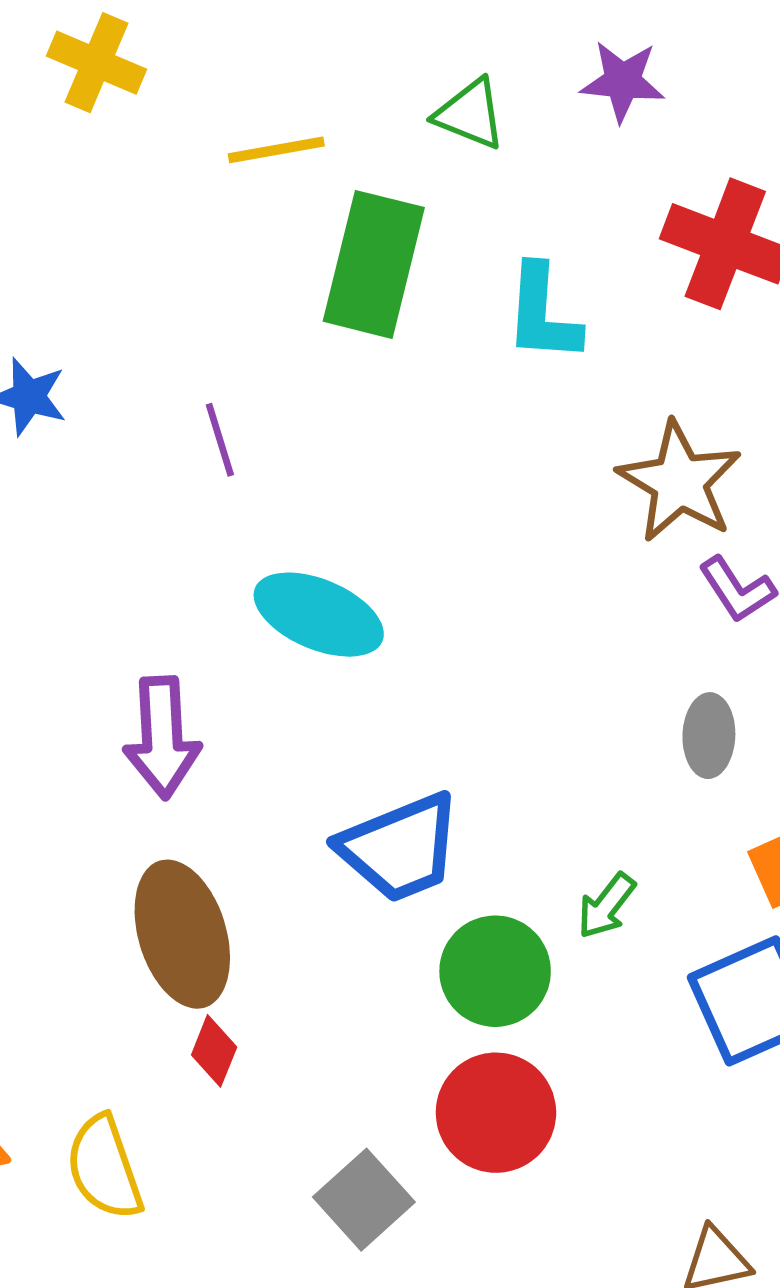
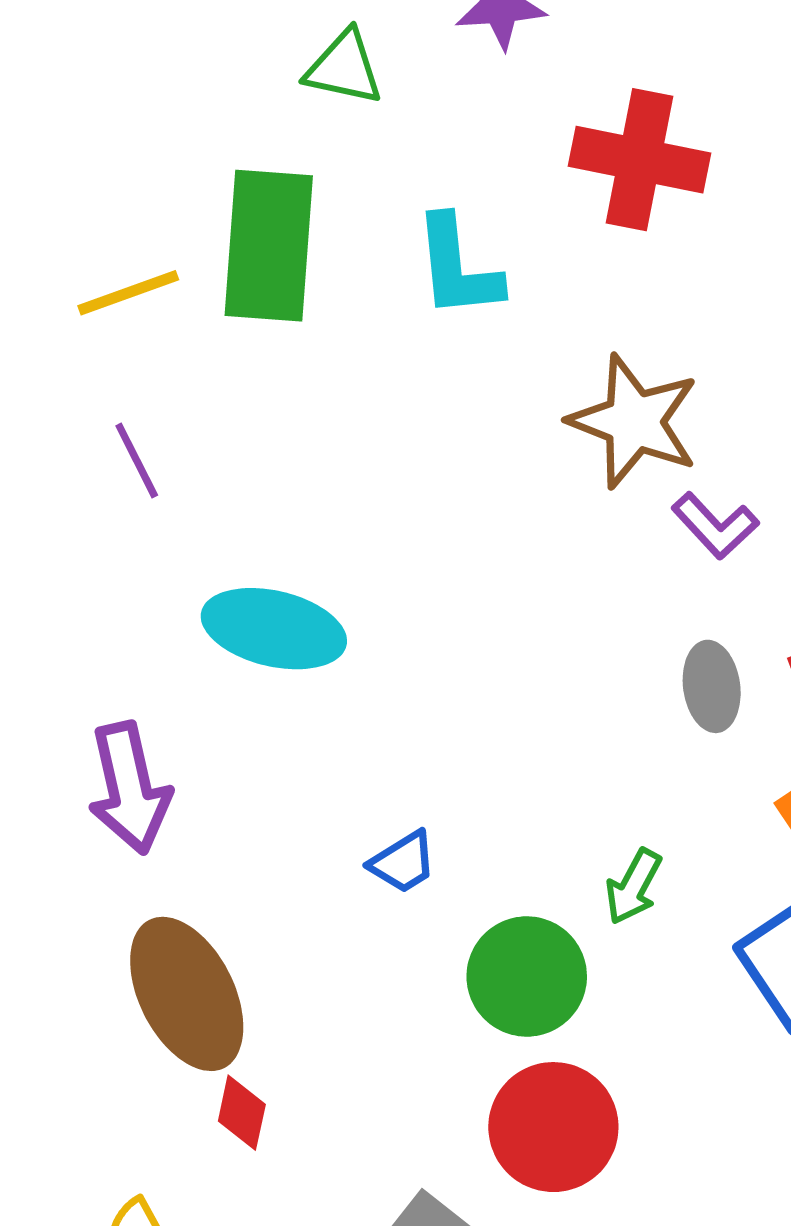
yellow line: (276, 150) -> (128, 293), moved
blue trapezoid: (400, 848) -> (403, 862), size x0.5

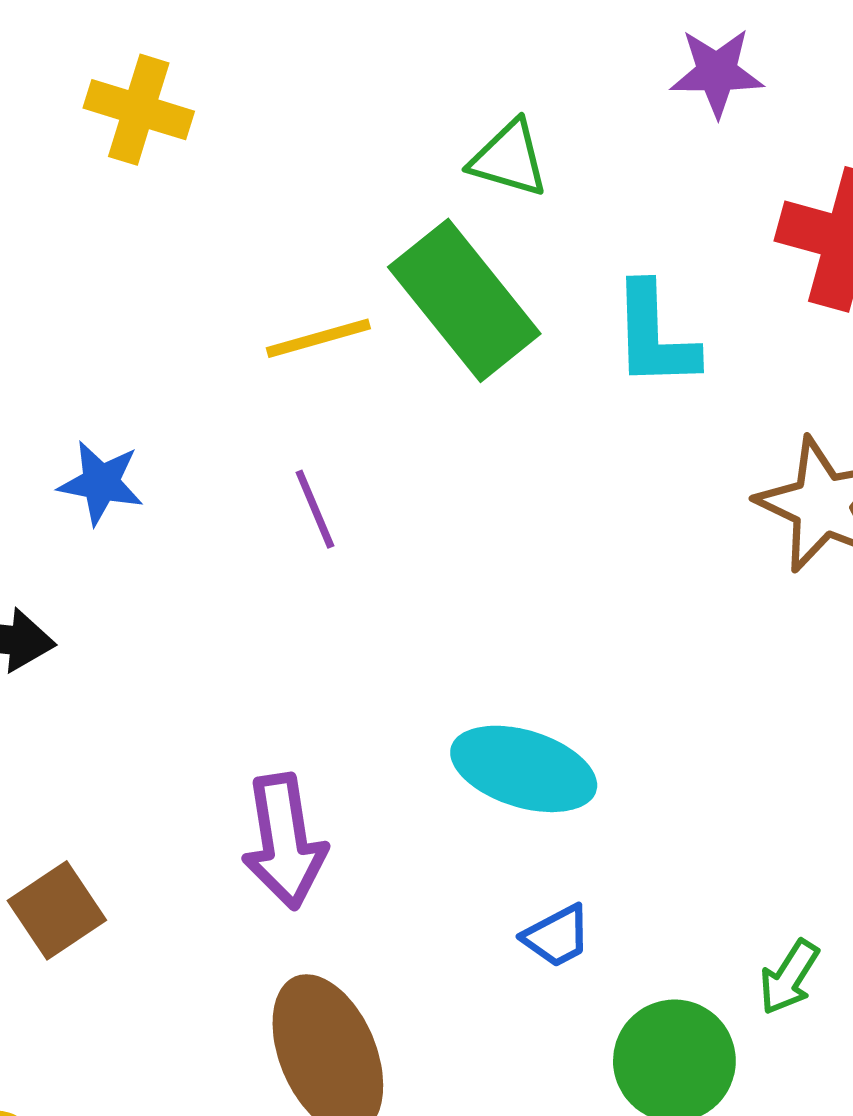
green triangle: (344, 68) -> (509, 159), moved
green rectangle: (269, 246) -> (464, 300), turned -47
cyan ellipse: (274, 629) -> (524, 769), moved

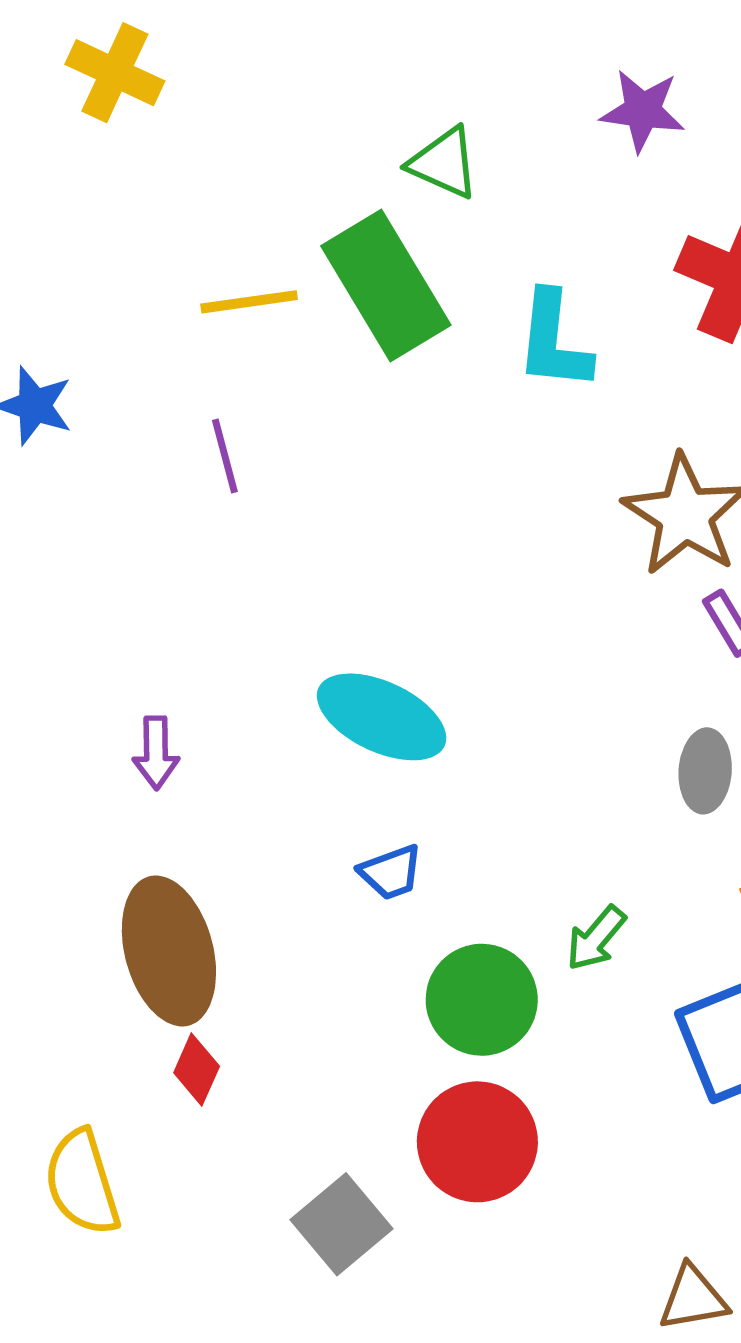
purple arrow: (284, 841) -> (156, 753), size x0.6

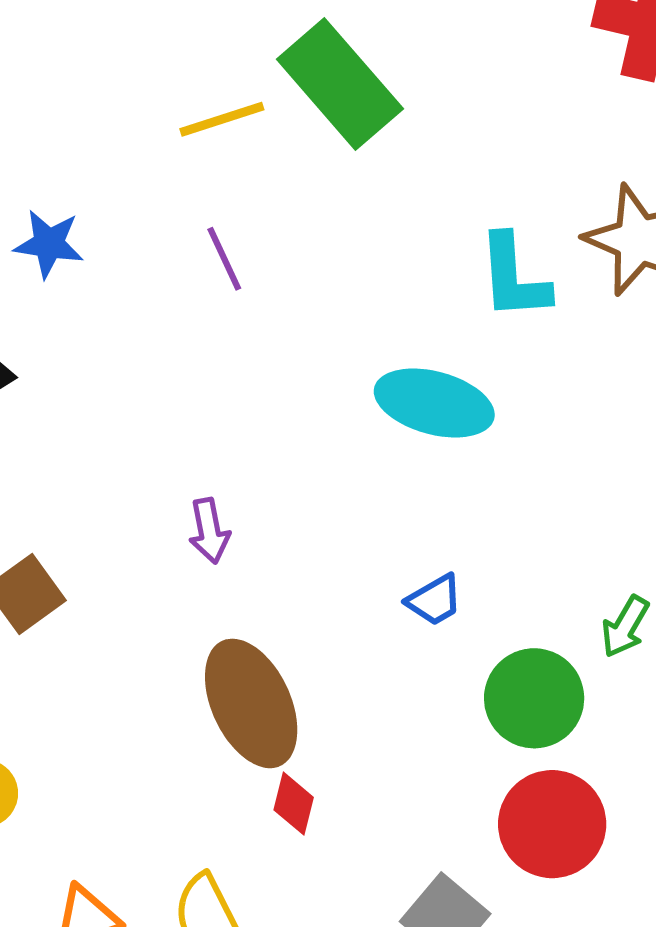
cyan L-shape: (554, 341) -> (514, 277), moved
cyan ellipse: (382, 717) -> (434, 403), moved

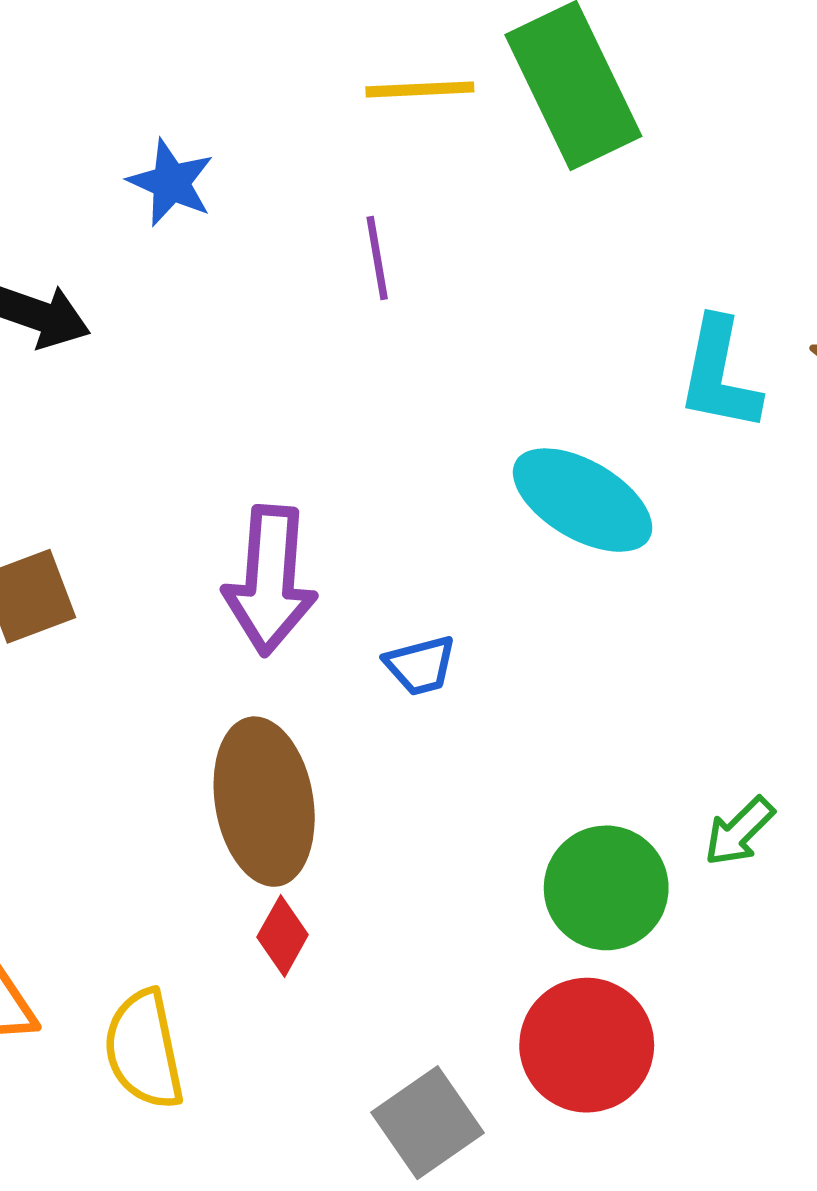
purple arrow: (209, 531) -> (270, 580), size x1.8
blue trapezoid: (434, 600) -> (420, 665), moved

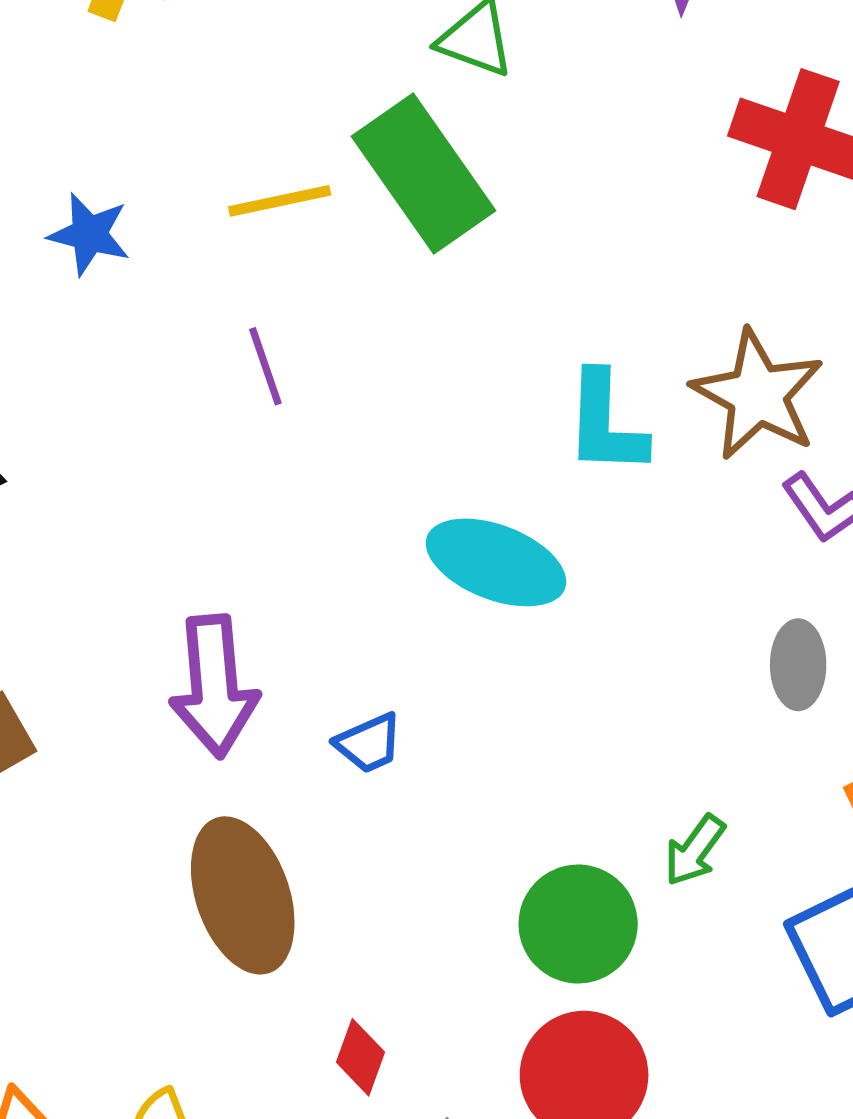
blue star: (171, 183) -> (89, 234), moved
red diamond: (283, 936) -> (360, 1057), moved

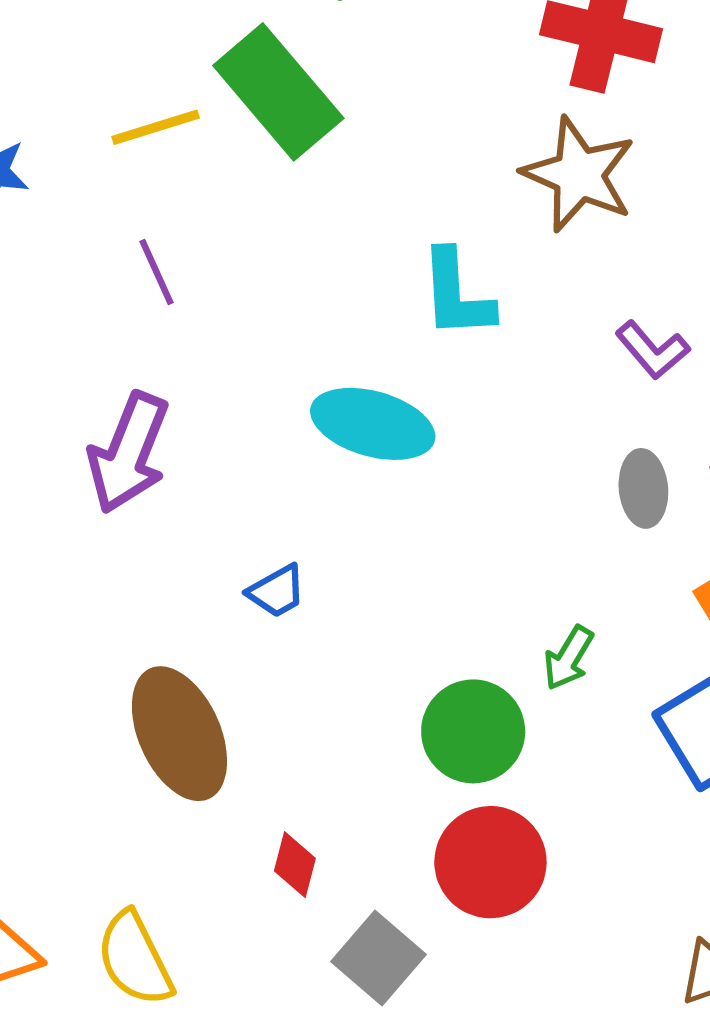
brown star: (758, 395) -> (579, 174), moved
purple arrow: (214, 686) -> (128, 453), moved, turned 32

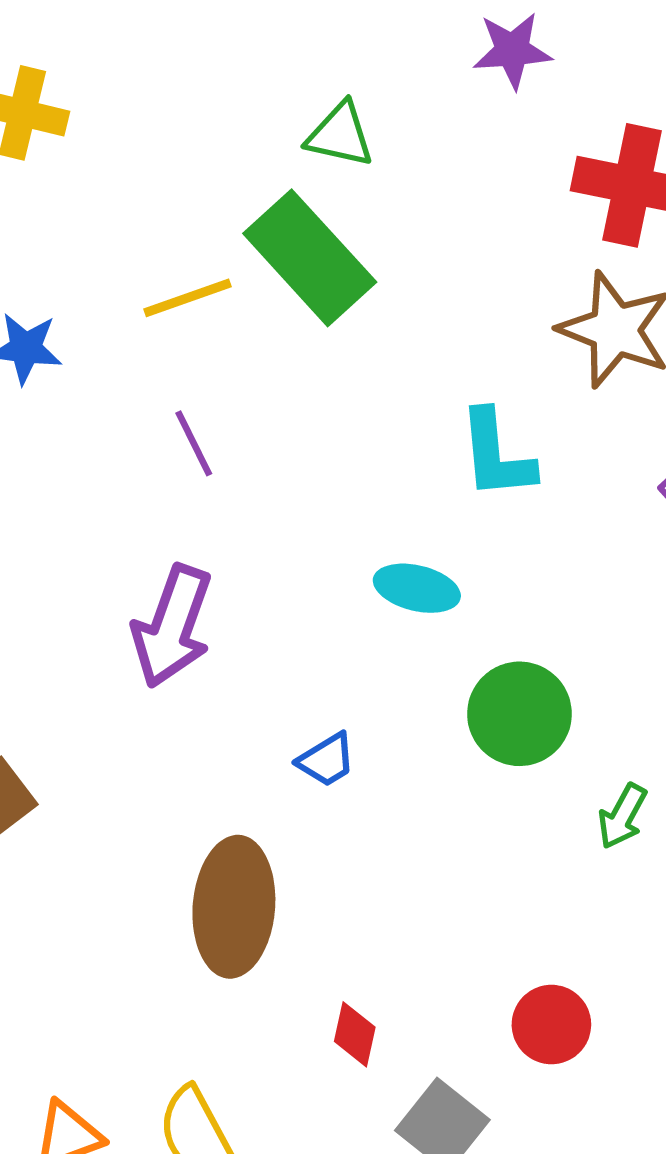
cyan ellipse: (373, 424) -> (417, 588), size x0.7
green circle: (473, 731) -> (519, 714), moved
brown ellipse: (179, 734) -> (234, 907), turned 31
red circle: (490, 862) -> (551, 1025), size x0.7

